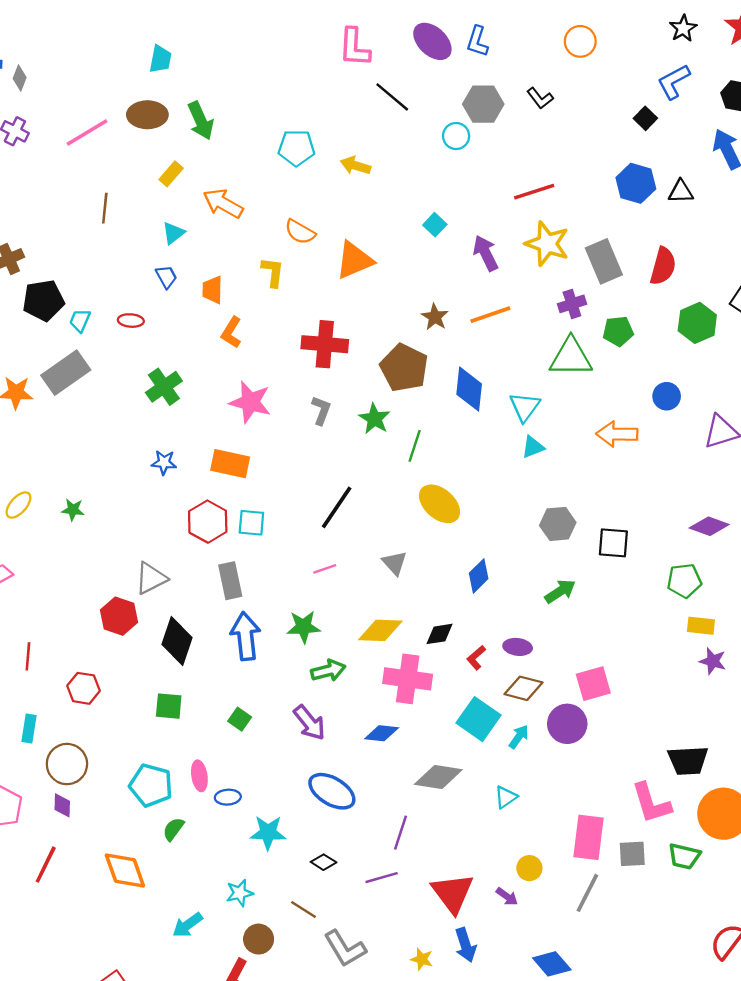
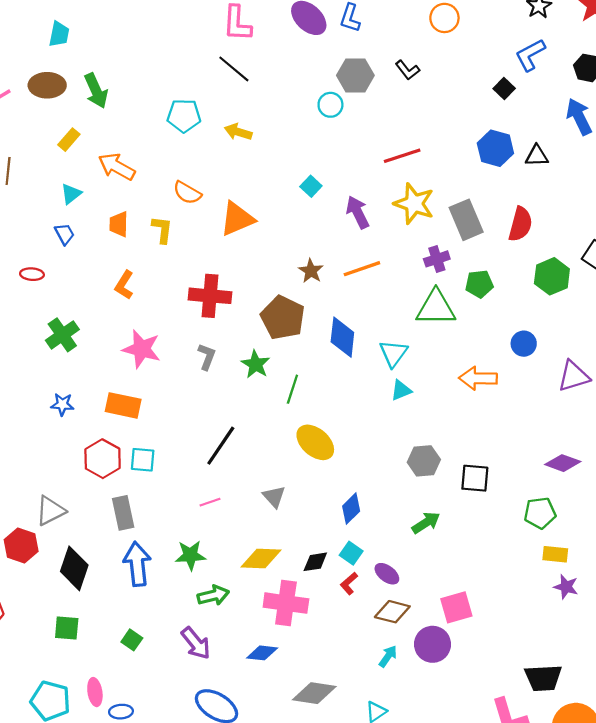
black line: (392, 97) -> (234, 69), moved
orange trapezoid: (212, 290) -> (119, 224), moved
purple ellipse: (518, 647) -> (387, 574), turned 30
cyan square: (479, 719) -> (351, 553), moved, size x0.6

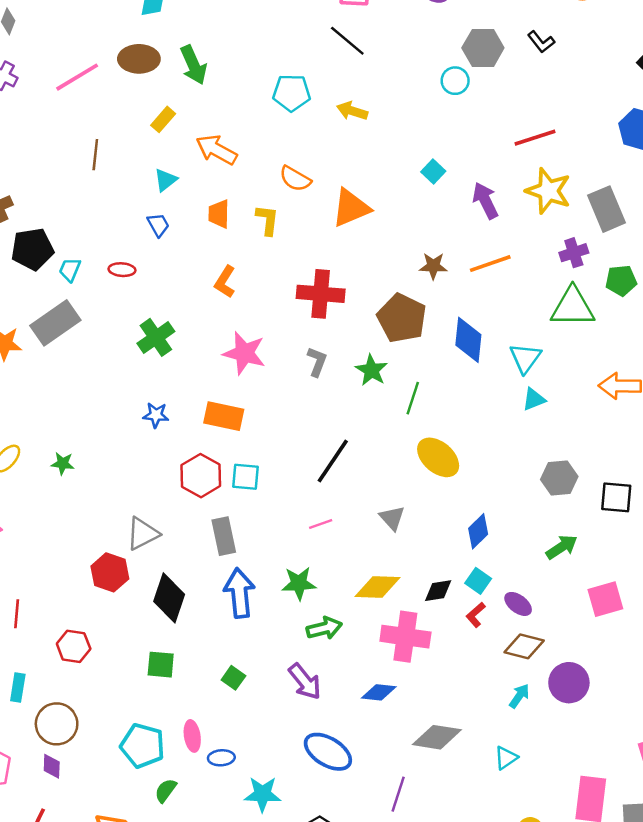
brown star: (311, 271) -> (433, 266), turned -30
pink square: (456, 607) -> (605, 599), moved

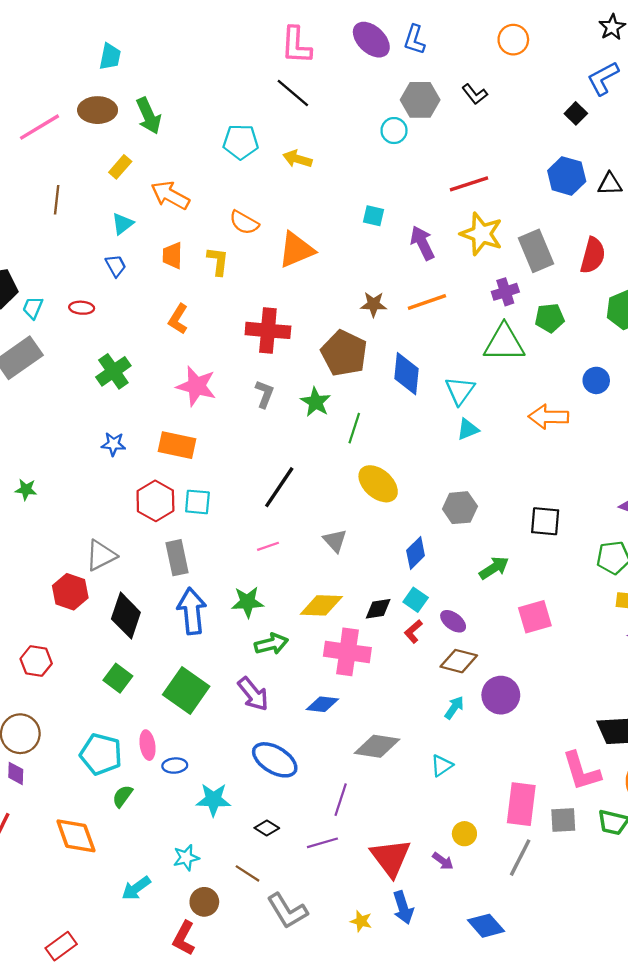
cyan square: (433, 172) -> (374, 216), turned -30
gray hexagon: (559, 478) -> (460, 508), moved
green square: (161, 665) -> (118, 678), turned 32
green square: (233, 678) -> (186, 691), size x2.0

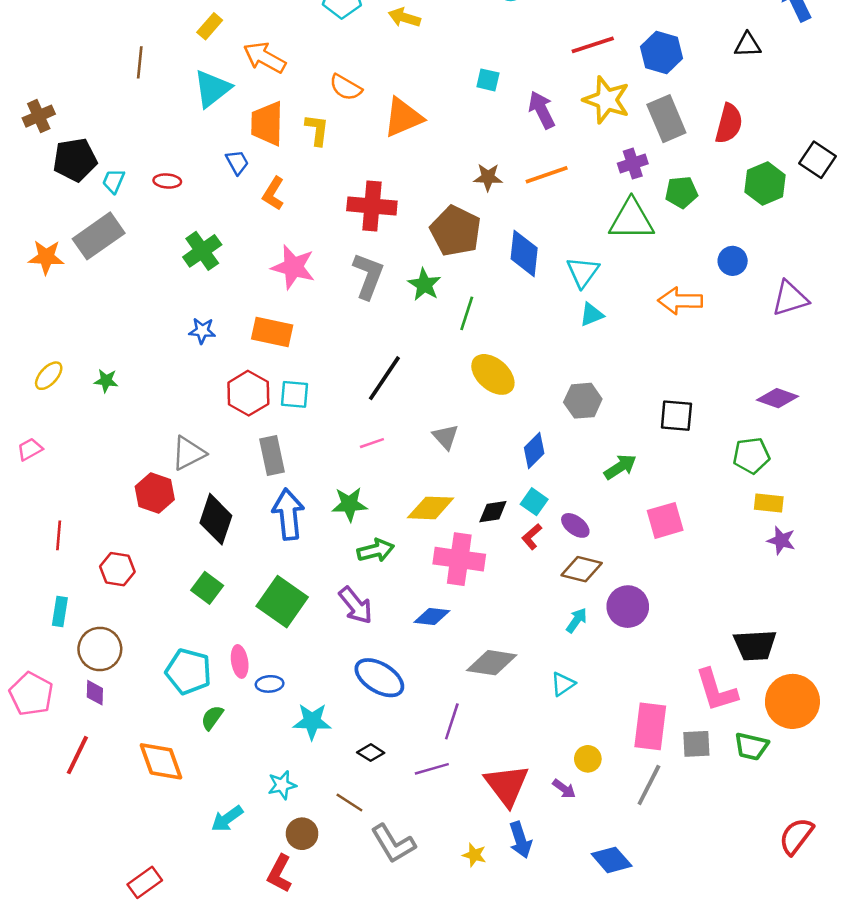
blue hexagon: (567, 176) -> (661, 52), moved
cyan triangle: (123, 224) -> (212, 89), size x1.6
orange trapezoid: (172, 255) -> (267, 124), size x1.5
blue trapezoid: (116, 266) -> (237, 162), moved
gray L-shape: (265, 394) -> (368, 276), size x1.5

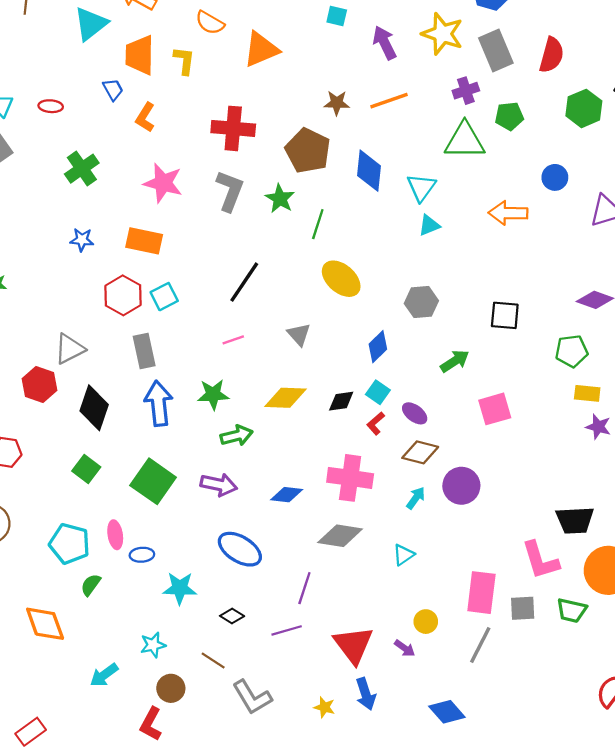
cyan square: (295, 394) -> (164, 297), turned -32
pink cross: (459, 559) -> (350, 478), moved
purple arrow: (356, 605) -> (219, 485), turned -39

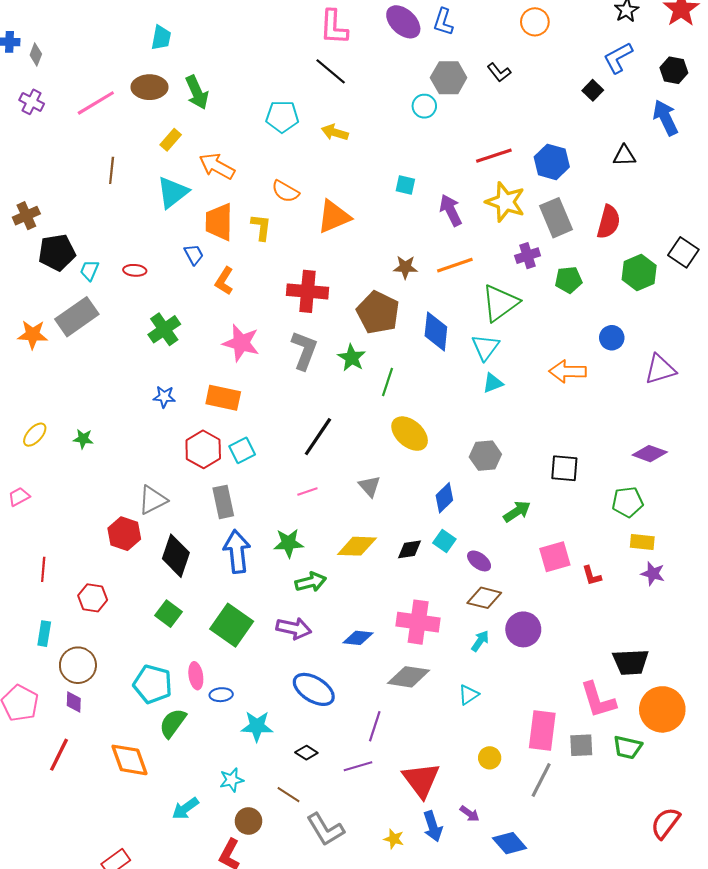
green triangle: (465, 141) -> (500, 303), moved, turned -36
red L-shape: (376, 423) -> (592, 576), moved, turned -65
green semicircle: (91, 585) -> (173, 723), size x1.4
purple arrow: (405, 648) -> (470, 814), moved

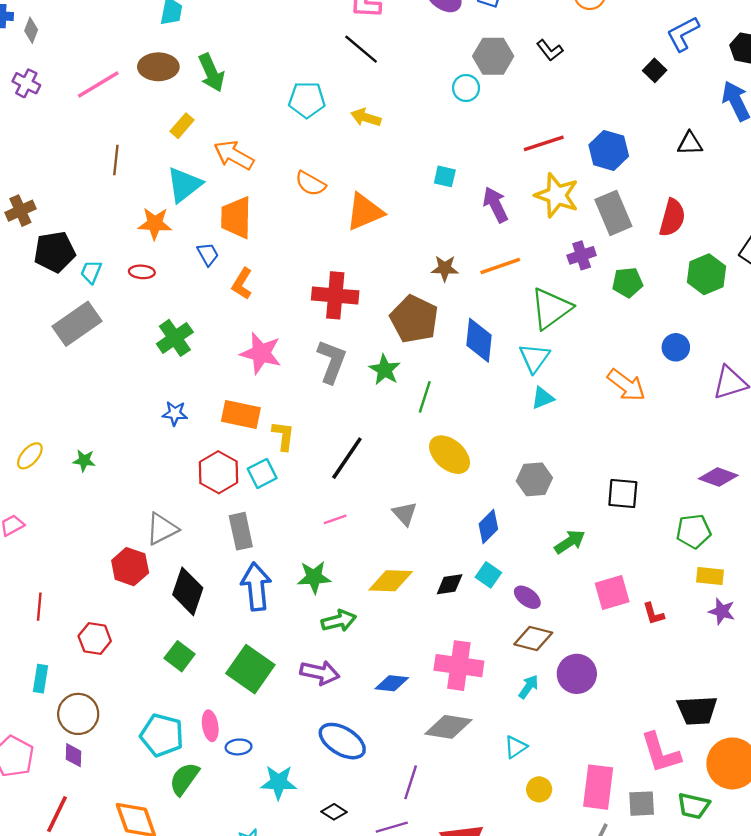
yellow L-shape: (261, 227) -> (283, 436), moved
orange star: (33, 335) -> (155, 224), moved
orange arrow: (568, 371) -> (626, 385), turned -144
yellow circle: (490, 758) -> (539, 789), moved

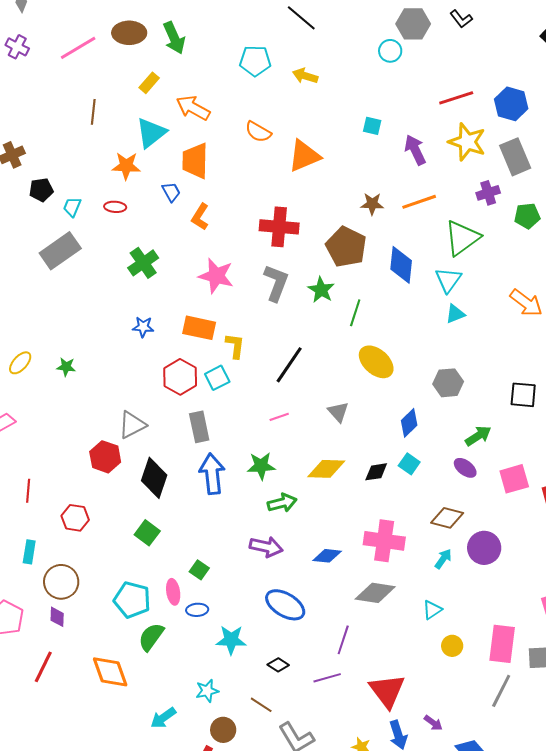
black pentagon: (55, 252) -> (41, 190), size x0.7
purple ellipse: (527, 597) -> (465, 468), moved
green square: (250, 669) -> (199, 570), moved, size x0.5

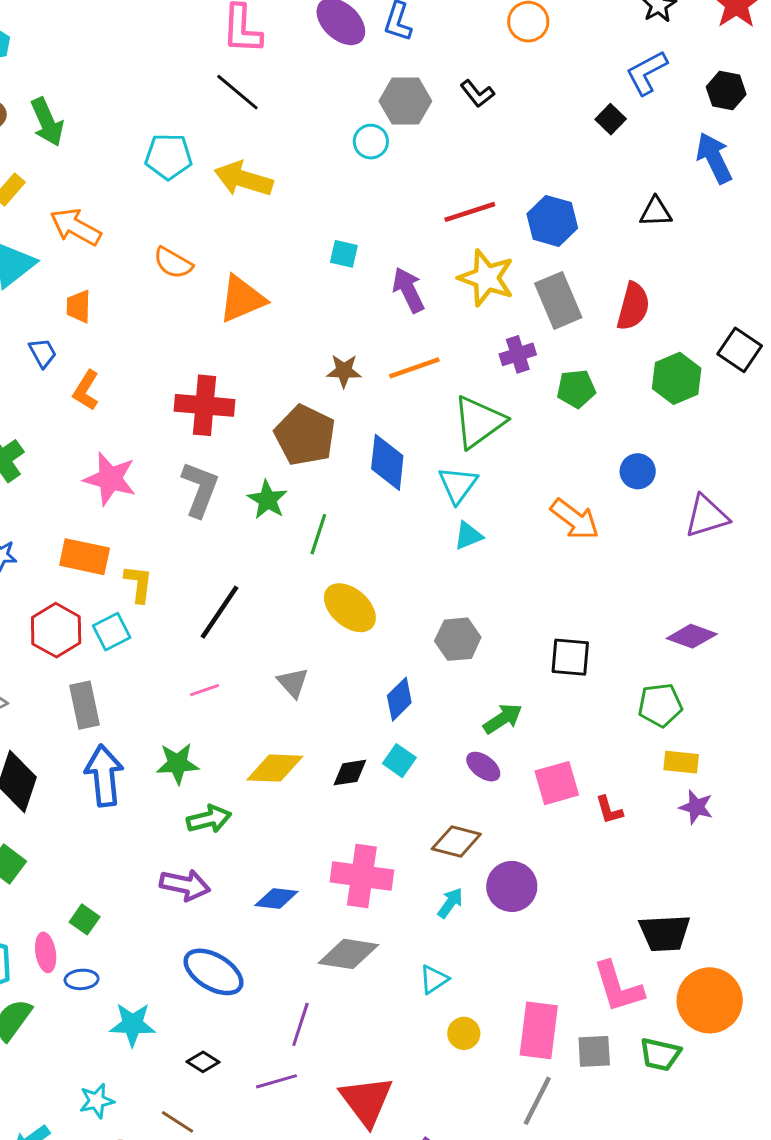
yellow arrow: (305, 76) -> (243, 179), size x1.5
orange trapezoid: (195, 161) -> (79, 306), size x0.6

